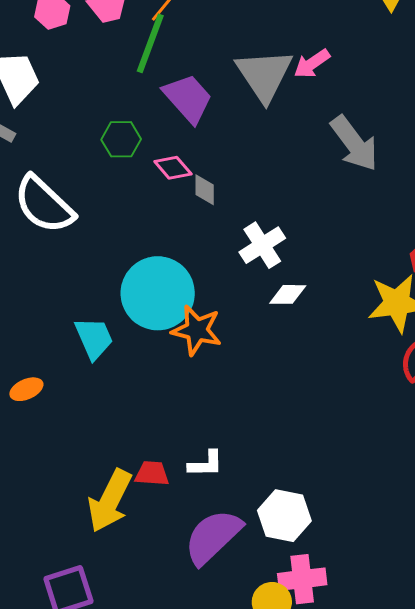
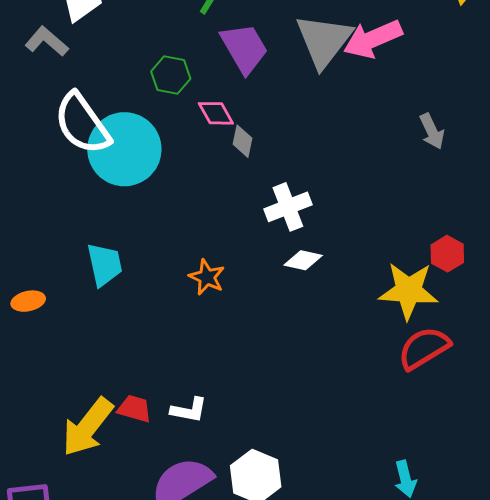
pink arrow: (312, 64) -> (373, 39), size x1.5
gray arrow: (354, 143) -> (432, 131), moved, size x0.6
cyan circle: (158, 293) -> (124, 149), moved
orange star: (197, 330) -> (207, 277), size x0.7

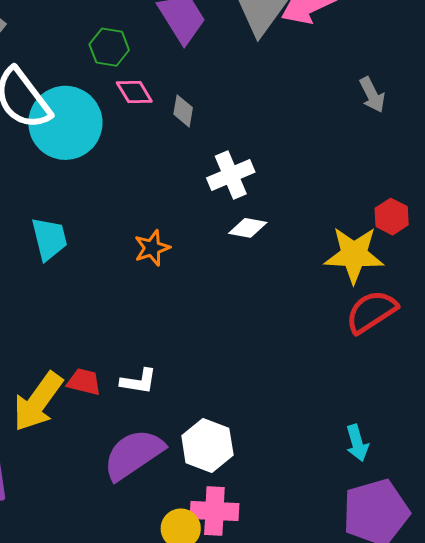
pink diamond: (216, 113) -> (134, 92), moved
orange star: (207, 277) -> (152, 248), turned 30

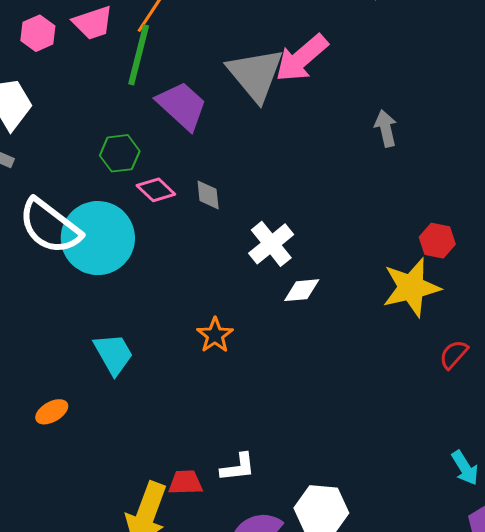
gray arrow: (372, 95) -> (386, 128), turned -150
red semicircle: (371, 312) -> (454, 354), moved, size x0.6

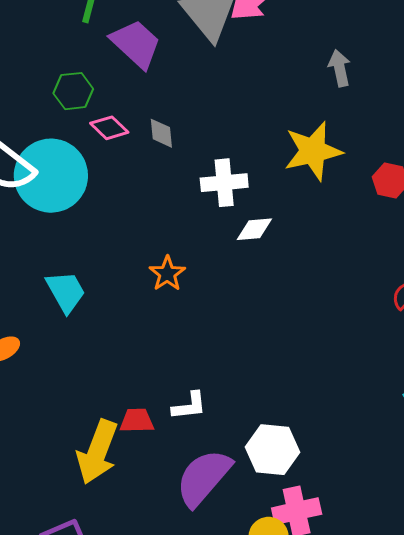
white cross: (271, 244) -> (224, 183), turned 33
yellow star: (411, 287) -> (313, 151), moved

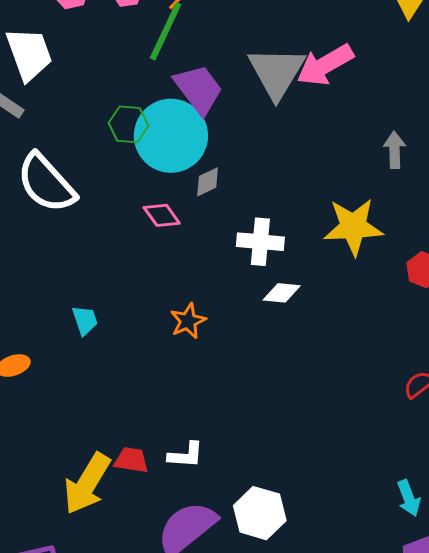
pink diamond: (109, 128) -> (162, 215), moved
gray diamond: (161, 133) -> (208, 182), turned 60
cyan circle: (51, 176) -> (171, 136), moved
cyan trapezoid: (66, 292) -> (85, 320), size x0.7

